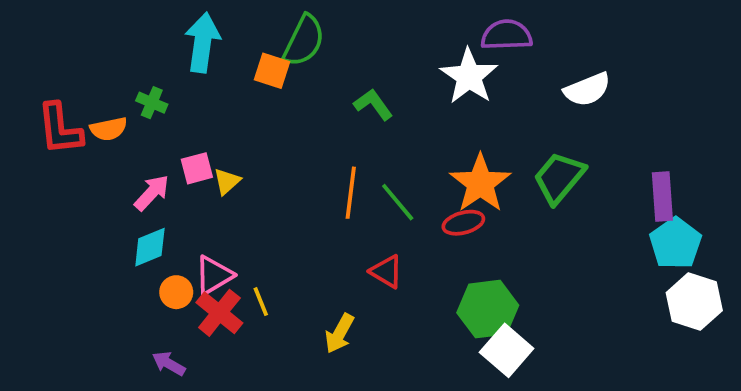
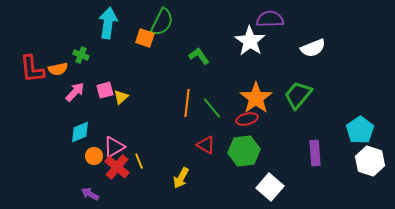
pink arrow: (152, 193) -> (75, 92), moved
purple rectangle: (662, 196) -> (315, 153), moved
green hexagon: (488, 309) -> (244, 151), moved

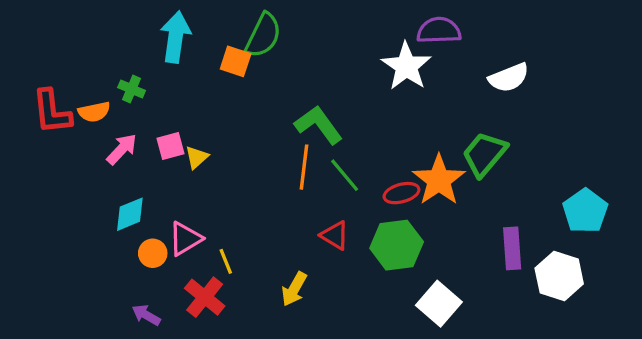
green L-shape: (199, 56) -> (319, 125), moved, size x1.4
orange star: (256, 98) -> (439, 180), moved
white hexagon: (370, 161) -> (559, 276), moved
red cross: (117, 167) -> (205, 297), moved

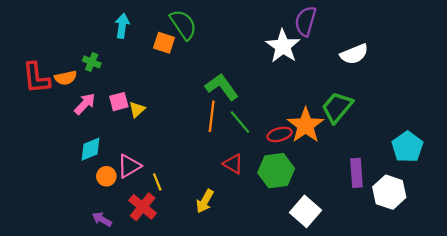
purple semicircle: (439, 30) -> (306, 21), turned -72
green semicircle: (263, 35) -> (183, 25), turned -60
cyan arrow: (175, 37) -> (122, 26), size x0.7

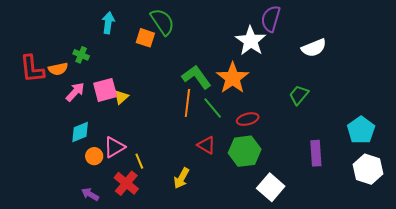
pink square: (119, 102) -> (105, 90), size x1.4
green trapezoid: (337, 107) -> (299, 95), size x0.7
orange star: (306, 125) -> (233, 78), moved
white hexagon: (389, 192) -> (368, 169), moved

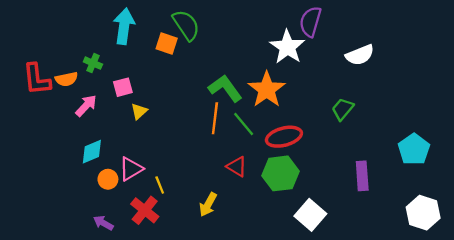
cyan arrow: (108, 23) -> (124, 26), size x1.4
pink square: (105, 90) -> (123, 87), moved, size x0.7
red ellipse: (248, 119) -> (284, 137), size x1.4
white hexagon: (368, 169) -> (423, 213), moved

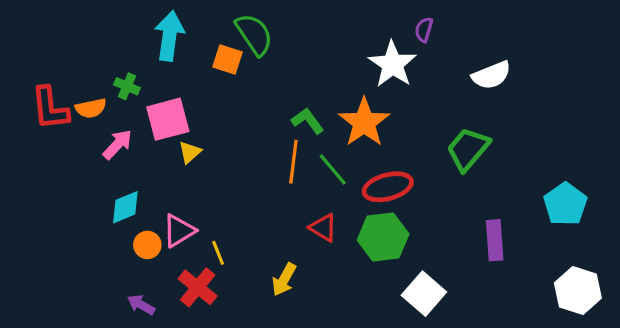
purple semicircle: (310, 22) -> (424, 30), size x0.6
pink square: (123, 87) -> (168, 119), size x1.6
green L-shape: (225, 88) -> (308, 121), size x0.7
green trapezoid: (343, 109) -> (468, 149), size x1.4

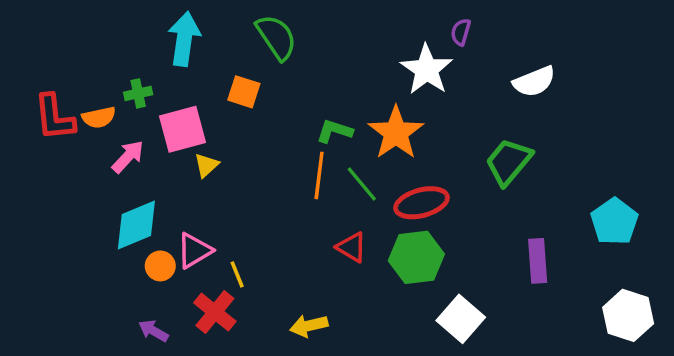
orange square: (227, 60) -> (244, 92), moved
green cross: (127, 86) -> (138, 93), turned -35
green L-shape: (308, 121) -> (334, 131), turned -36
cyan diamond: (125, 207) -> (136, 225), size x1.4
yellow arrow: (284, 279) -> (309, 326), moved, turned 48

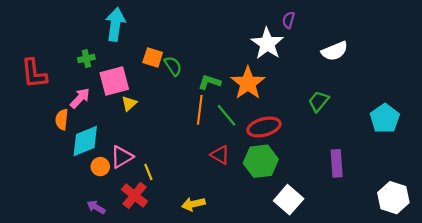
green semicircle: (276, 37) -> (173, 66), moved, size x0.7
orange semicircle: (99, 117) -> (62, 120), moved, turned 108
green trapezoid: (509, 162) -> (318, 101), size x0.7
cyan pentagon: (614, 222) -> (385, 118), moved

